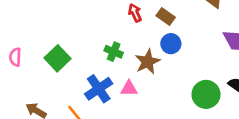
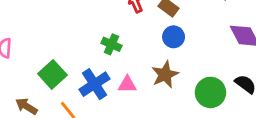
green square: (58, 58) -> (52, 74), moved
brown star: (148, 62) -> (165, 75), moved

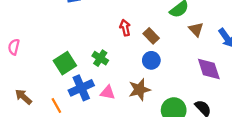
green square: (52, 74) -> (65, 63), moved

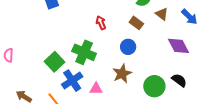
brown rectangle: (151, 36) -> (136, 23), moved
green cross: (100, 58) -> (84, 52), size x1.6
pink triangle: (108, 93) -> (96, 89), moved

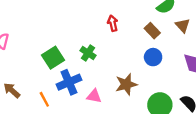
blue circle: (128, 47) -> (153, 57), moved
green cross: (84, 52) -> (88, 53), size x0.6

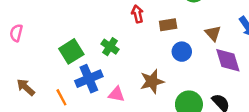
brown triangle: (183, 25) -> (213, 33), moved
brown rectangle: (152, 31) -> (168, 25), moved, turned -56

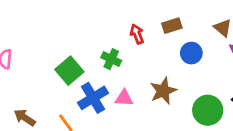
red arrow: (138, 14) -> (137, 34), moved
pink triangle: (116, 94) -> (124, 98), moved

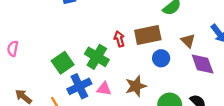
brown rectangle: (172, 26) -> (148, 35), size x1.6
green cross: (111, 59) -> (97, 57), size x1.5

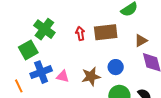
brown triangle: (188, 41) -> (141, 40), turned 40
green cross: (97, 57) -> (44, 29), moved
blue circle: (161, 58) -> (116, 67), moved

